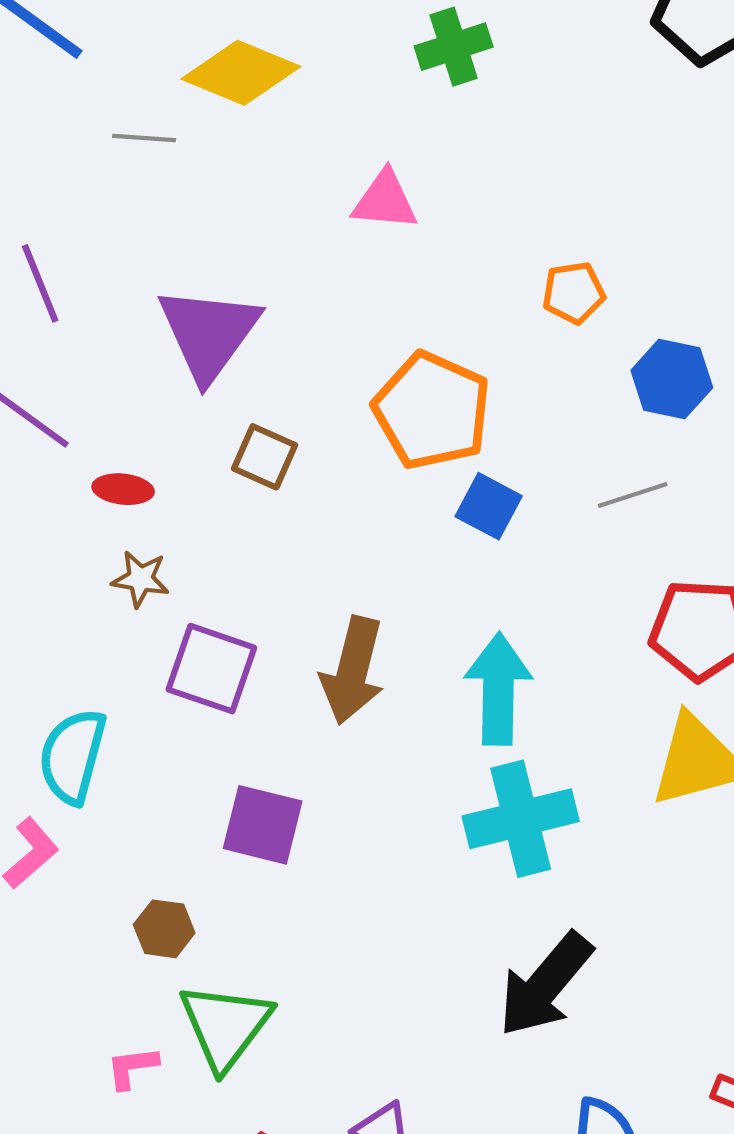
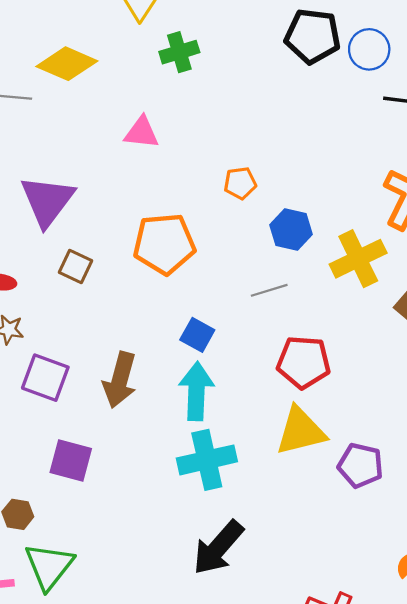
orange pentagon: (432, 411) -> (164, 244), turned -30
blue square: (489, 506) -> (197, 335), moved

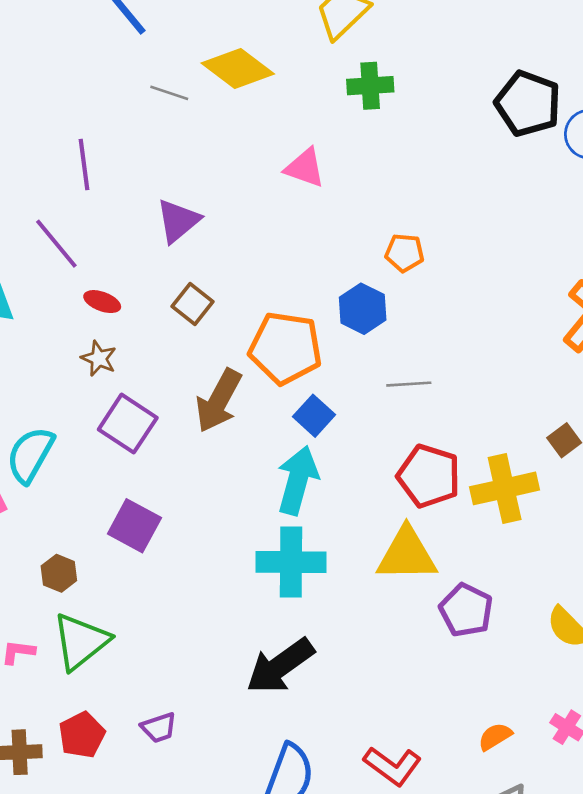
purple triangle: (47, 201) -> (178, 221), size x0.7
blue hexagon: (291, 230) -> (363, 309), moved
orange pentagon: (164, 244) -> (285, 348), moved
yellow cross: (358, 259) -> (505, 488), moved
brown arrow: (120, 380) -> (219, 401), moved

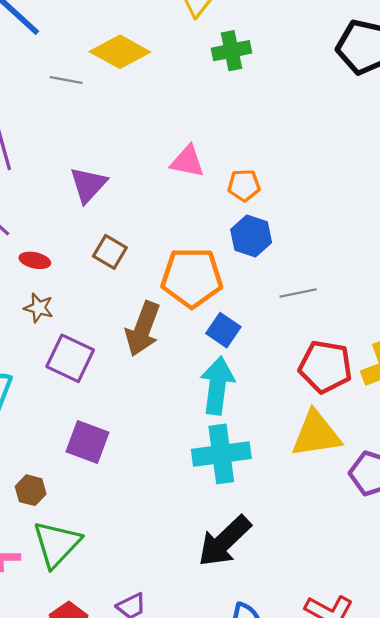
pink triangle: (305, 168) -> (187, 162), moved
orange pentagon: (404, 253) -> (244, 185), moved

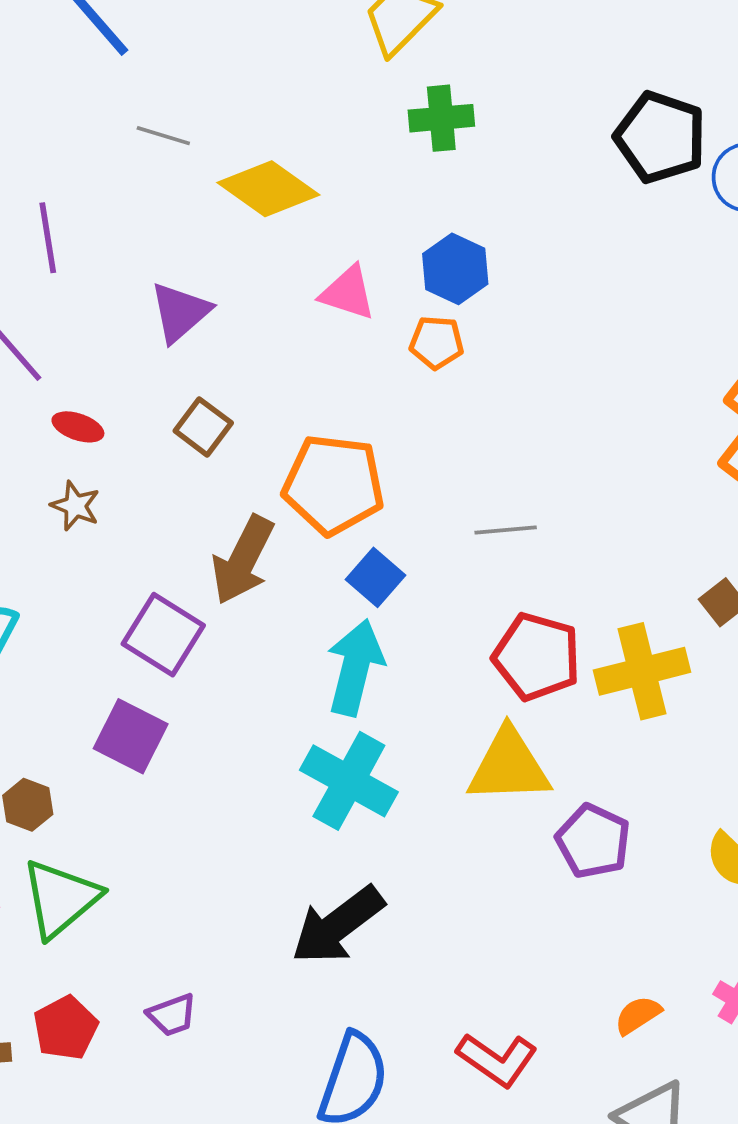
yellow diamond: (120, 52) -> (268, 189), moved
blue hexagon: (251, 236) -> (455, 269), moved
purple square: (70, 358) -> (163, 635), moved
cyan cross: (221, 454) -> (349, 781), turned 30

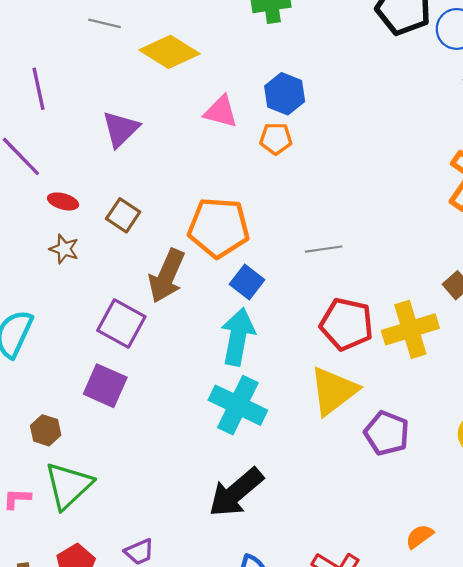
brown square: (203, 427) -> (123, 215), moved
yellow triangle: (509, 766) -> (334, 391), turned -32

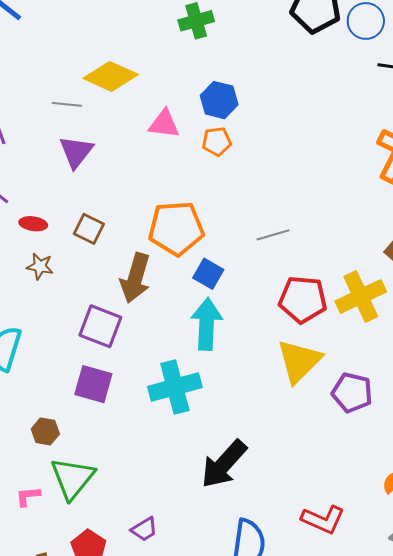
gray line: (105, 23) -> (67, 104), moved
cyan cross: (238, 405) -> (175, 387), moved, turned -33

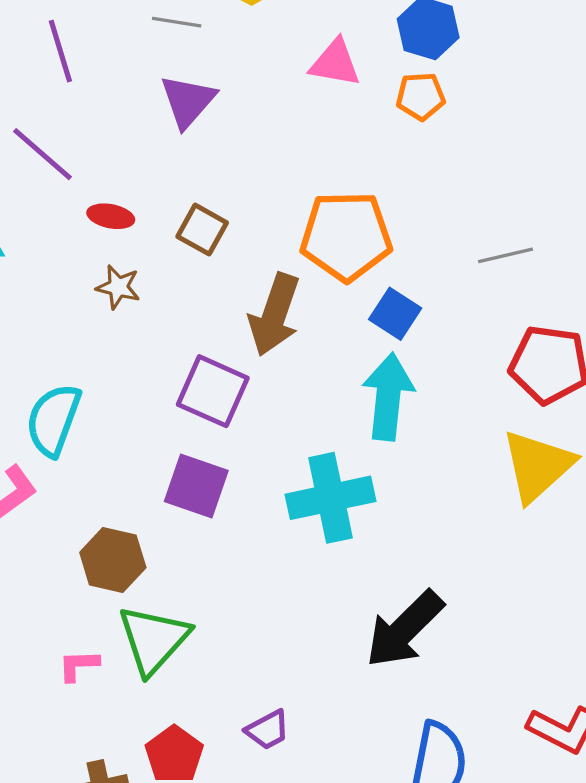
brown hexagon: (45, 431) -> (113, 560), size x1.4

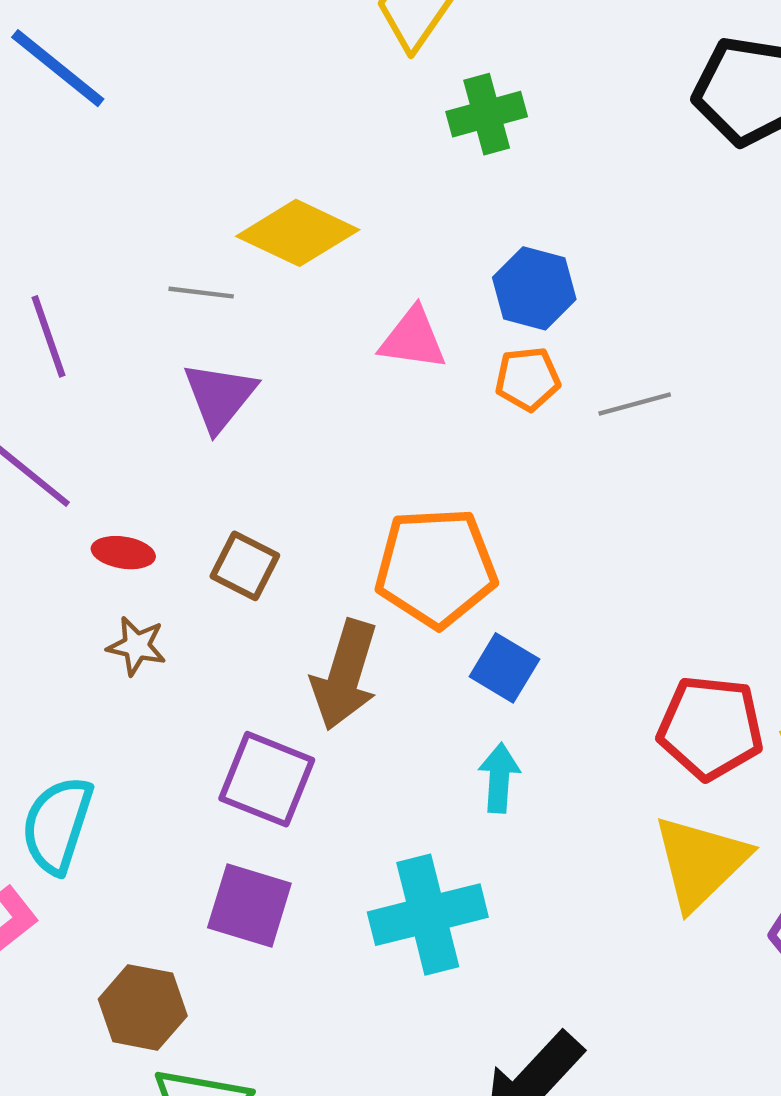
gray line: (506, 255) -> (635, 404), moved
cyan arrow: (388, 397) -> (499, 778), size x0.6

